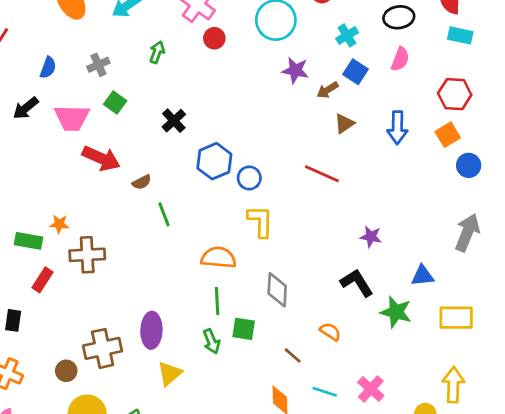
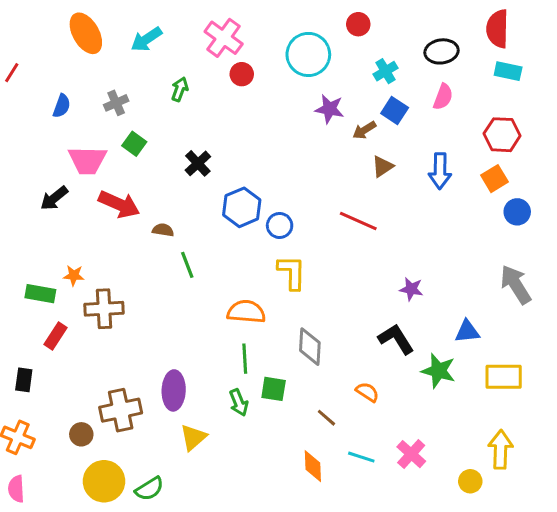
black arrow: (26, 108) -> (54, 198), moved
brown semicircle: (142, 182) -> (163, 230), turned -144
gray arrow: (467, 232) -> (516, 285), turned -54

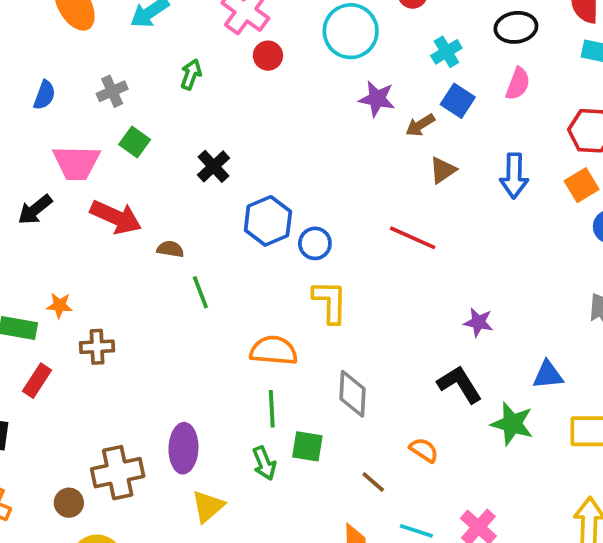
brown cross: (104, 309) -> (97, 347), size x0.7

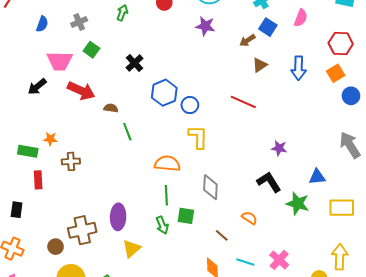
purple star: (377, 99) -> (205, 26), moved
red rectangle: (37, 381) -> (38, 180), turned -36

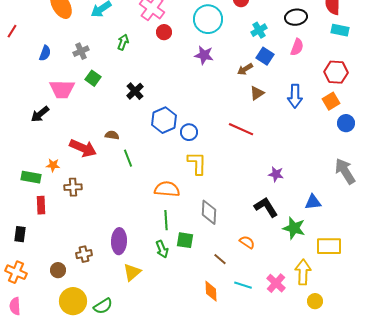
red arrow: (81, 91) -> (83, 148), moved
yellow rectangle: (342, 208) -> (329, 246), moved
brown cross: (82, 230) -> (84, 254), size x0.6
yellow arrow: (340, 257) -> (303, 272), moved

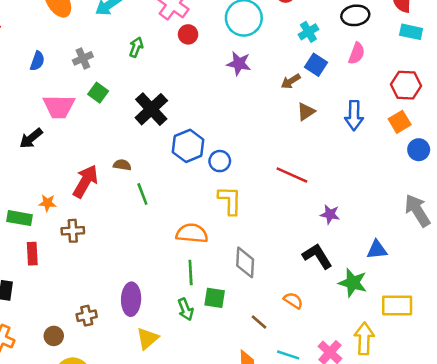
black cross: (135, 91) -> (151, 109), size x1.5
red line: (241, 129) -> (292, 175), moved
red arrow: (83, 148) -> (85, 181), turned -84

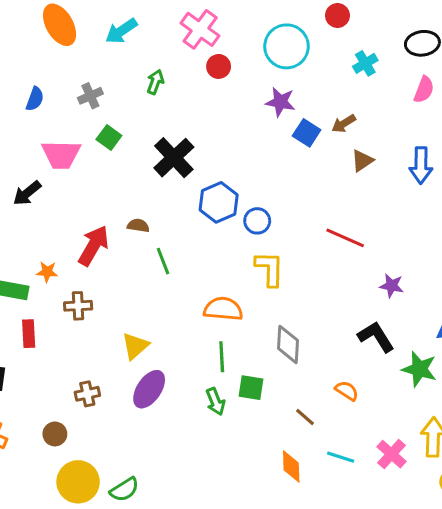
blue square: (316, 65) -> (307, 133), moved
purple ellipse: (131, 299) -> (149, 389), turned 32
brown cross: (87, 316) -> (87, 394), moved
yellow triangle: (148, 338) -> (135, 346), moved

